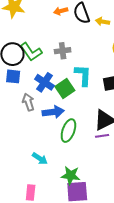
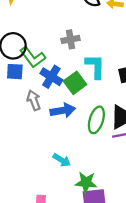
green L-shape: (31, 52) -> (33, 57), moved
green ellipse: (68, 131) -> (96, 120), moved
cyan arrow: (40, 159) -> (62, 160), moved

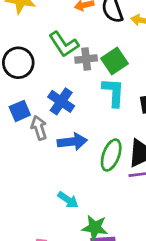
green L-shape: (33, 57) -> (64, 44), moved
blue square: (15, 72) -> (20, 111), moved, turned -30
green square: (75, 83) -> (115, 61), moved

